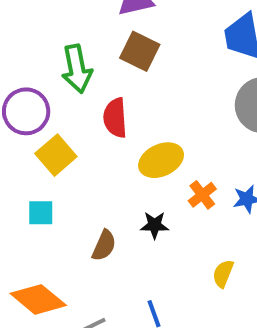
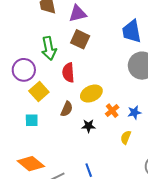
brown semicircle: (104, 246) -> (67, 109), moved
yellow semicircle: (223, 274) -> (126, 137), moved

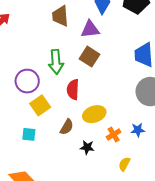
blue star: (134, 112) -> (138, 130), moved

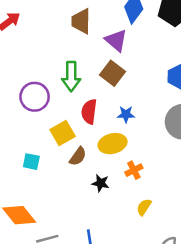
purple triangle: (90, 29) -> (116, 40), turned 42
yellow square: (40, 105) -> (63, 133), moved
blue star: (138, 130) -> (126, 114), moved

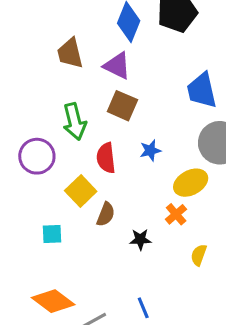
yellow ellipse: (113, 144) -> (191, 183), moved

